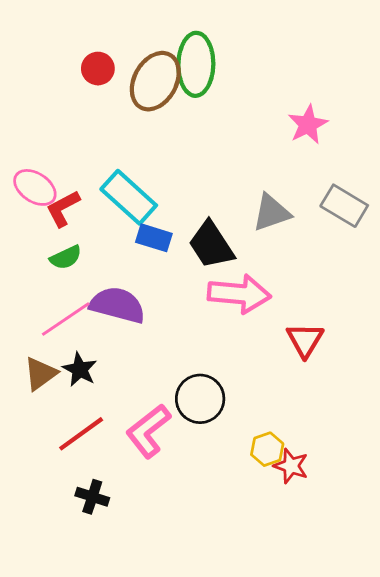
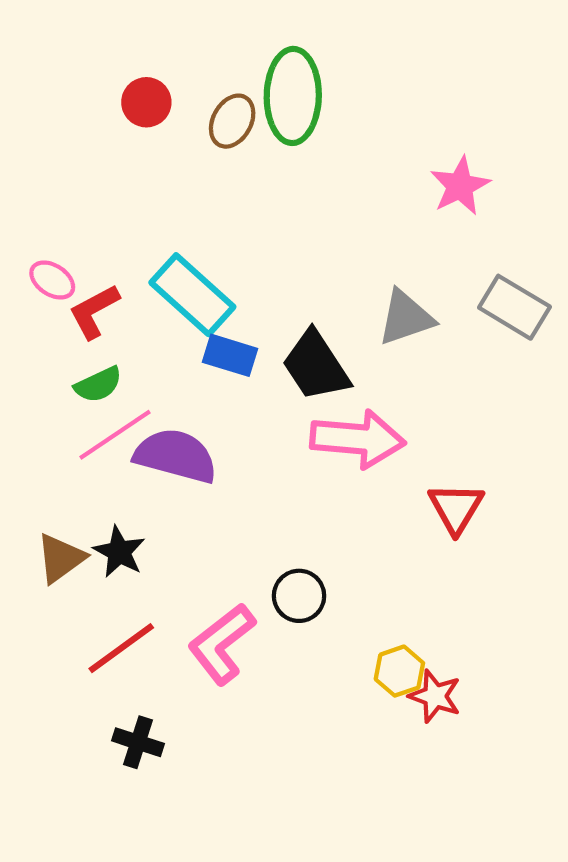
brown ellipse: (155, 81) -> (232, 121), size x0.6
pink ellipse: (35, 187) -> (52, 280), size x0.7
pink line: (66, 319) -> (115, 435), moved
black circle: (200, 399) -> (299, 596), size x0.7

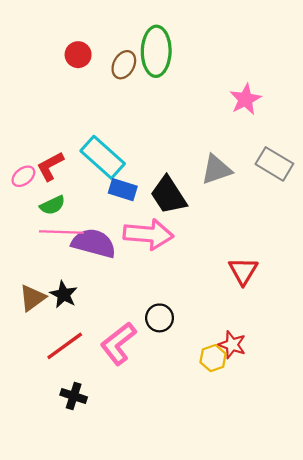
pink ellipse: (52, 280) -> (23, 176), moved, turned -70
pink line: (115, 435) -> (61, 232), turned 36
pink arrow: (358, 439) -> (148, 234), moved
red star: (435, 696) -> (232, 345), moved

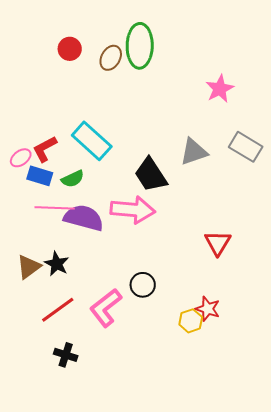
blue rectangle: (123, 190) -> (40, 176), moved
green semicircle: (52, 205) -> (73, 179), moved

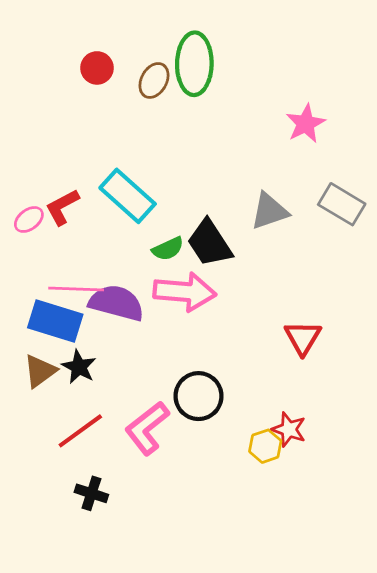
blue rectangle: (40, 176) -> (55, 321), moved, size x1.5
green semicircle: (73, 179) -> (168, 249), moved
black circle: (143, 285) -> (198, 396), size x1.4

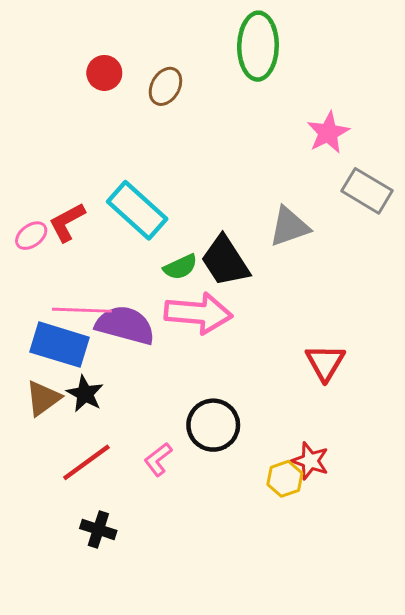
green ellipse: (194, 64) -> (258, 46), moved
gray rectangle: (342, 204) -> (367, 191), moved
pink L-shape: (147, 428) -> (158, 459), size x0.6

